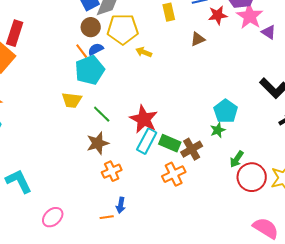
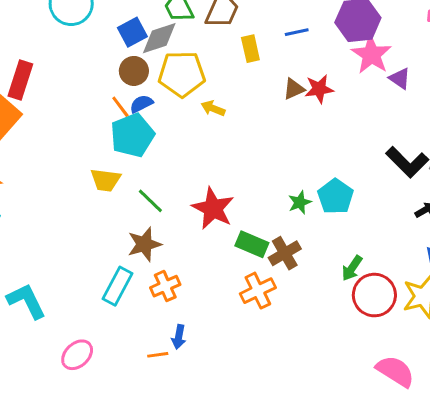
red star: (218, 15) -> (319, 89), moved
green star: (218, 130) -> (300, 202), moved
cyan rectangle: (147, 141) -> (117, 286), moved

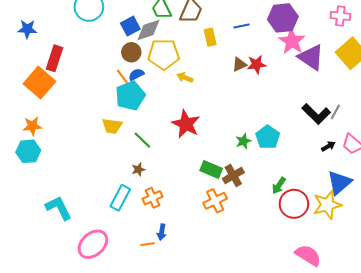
purple triangle: (400, 78) -> (311, 57), size x1.8
red star: (213, 208) -> (186, 124), moved
brown star: (144, 244) -> (138, 169), size x0.6
pink ellipse: (77, 355) -> (93, 244), size x1.4

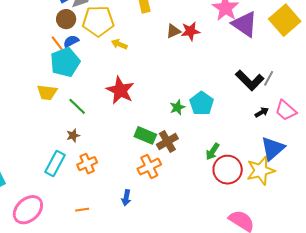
blue arrow: (162, 232) -> (126, 198), moved

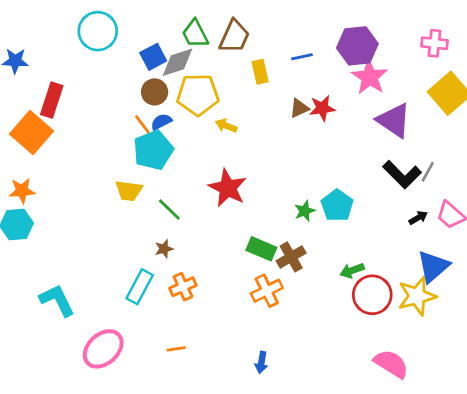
purple triangle: (245, 24) -> (394, 120), moved
green arrow: (213, 152) -> (352, 270), turned 36
blue arrow: (126, 198) -> (261, 362), moved

